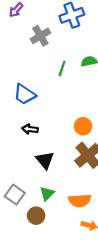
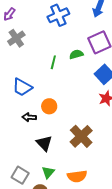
gray cross: (40, 36) -> (16, 38), moved
orange circle: (83, 126) -> (49, 106), moved

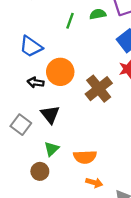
orange circle: (49, 106) -> (60, 72), size x1.5
brown cross: (81, 136) -> (99, 89), moved
gray square: (20, 175) -> (21, 125), moved

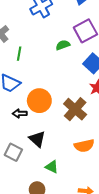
green line: (70, 21) -> (19, 54), moved
green triangle: (52, 149) -> (52, 167), moved, turned -40
orange semicircle: (85, 157) -> (84, 146), moved

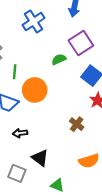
orange circle: (39, 101) -> (35, 90), moved
brown cross: (75, 109) -> (77, 124), size x0.6

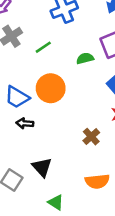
green line: (15, 72) -> (43, 47), moved, turned 40
black arrow: (20, 133) -> (25, 123), moved

